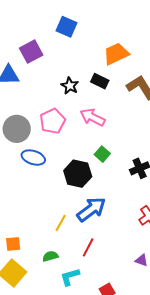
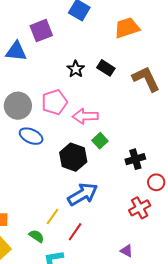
orange trapezoid: (116, 54) -> (127, 28), moved
pink arrow: (92, 117) -> (85, 116), moved, turned -35
yellow line: (61, 223) -> (52, 217), moved
green semicircle: (50, 256) -> (36, 236), turned 42

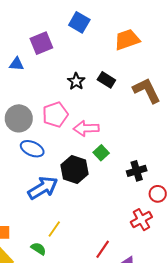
blue triangle: (16, 51) -> (16, 64), size x0.7
blue arrow: (83, 194) -> (43, 188), moved
red line: (75, 232) -> (103, 249), moved

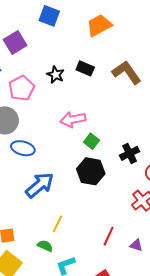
pink pentagon: (55, 115) -> (21, 88), moved
black hexagon: (75, 169) -> (91, 171), moved

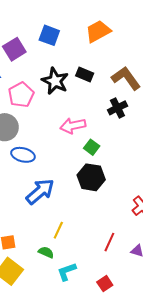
blue square: (49, 16) -> (49, 35), moved
black star: (56, 75) -> (55, 81), size x1.5
black cross: (130, 153) -> (117, 108), moved

